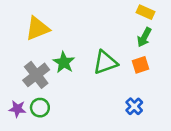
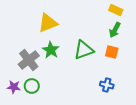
yellow triangle: (37, 28) -> (48, 23), moved
orange square: (140, 65) -> (112, 52), turned 32
blue cross: (134, 106) -> (107, 85), turned -32

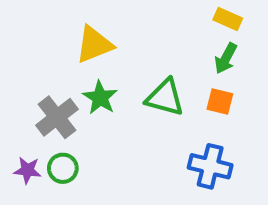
green triangle: (84, 50) -> (165, 98), turned 35
blue cross: (107, 85) -> (210, 166), size x1.5

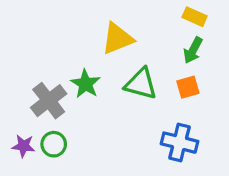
yellow triangle: (94, 45) -> (117, 39), moved
orange square: (220, 102) -> (188, 87), turned -30

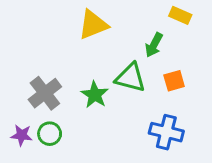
yellow triangle: (117, 39) -> (93, 25), moved
green arrow: (193, 50) -> (154, 45), moved
green star: (86, 84) -> (95, 95), moved

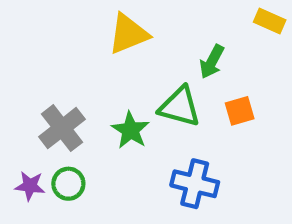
yellow rectangle: (180, 15) -> (270, 21), moved
blue cross: (166, 132) -> (195, 184), moved

